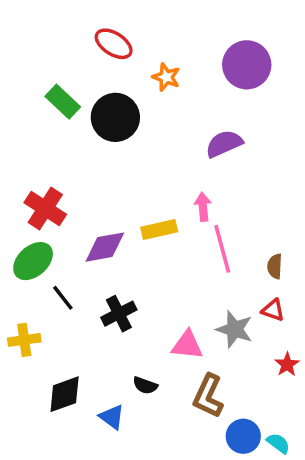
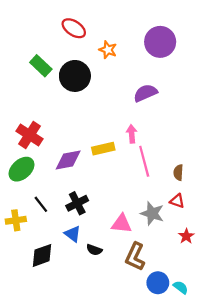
black line: (63, 298) -> (41, 204), moved
blue triangle: (112, 417) -> (73, 234), moved

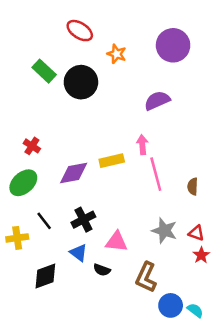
red cross: (29, 135) -> (32, 146), size x0.6
red triangle: (177, 201) -> (196, 233), moved
pink triangle: (121, 224) -> (117, 242), moved

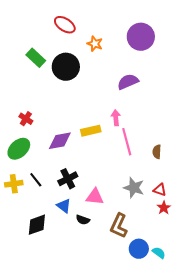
yellow cross: (17, 238) -> (14, 184), moved

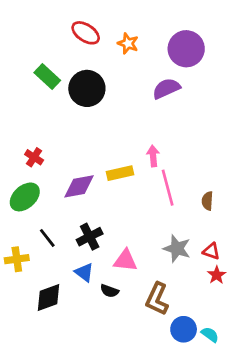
orange star: (95, 44) -> (128, 43), moved
purple semicircle: (128, 82) -> (166, 88), moved
yellow cross: (14, 184) -> (17, 259), moved

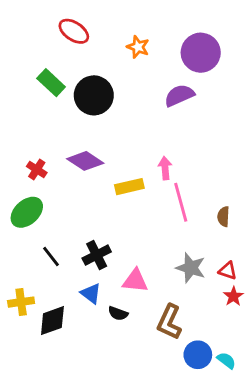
red ellipse: (86, 33) -> (74, 31), moved
purple diamond: (79, 186) -> (85, 161), moved, turned 44
yellow cross: (17, 259) -> (21, 302), moved

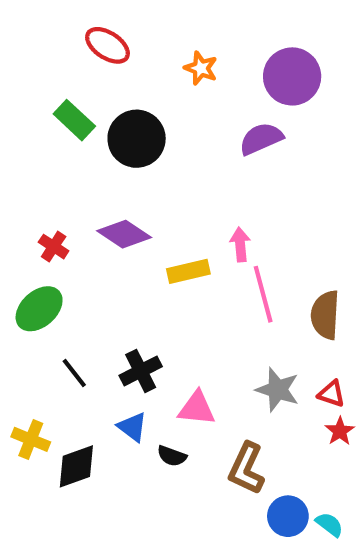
brown semicircle: (223, 217) -> (325, 315), size x1.6
yellow cross: (21, 302) -> (31, 439), turned 30

